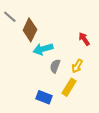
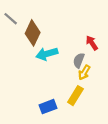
gray semicircle: (55, 66) -> (79, 60), moved
blue rectangle: (44, 97) -> (48, 107), turned -42

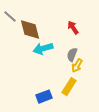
brown diamond: (33, 33) -> (30, 30), turned -40
red arrow: (92, 43) -> (73, 28), moved

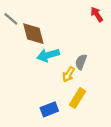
red arrow: (73, 28) -> (97, 14), moved
yellow arrow: (77, 66) -> (69, 74), moved

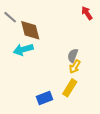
cyan arrow: (48, 55) -> (23, 49), moved
yellow arrow: (69, 74) -> (75, 67), moved

